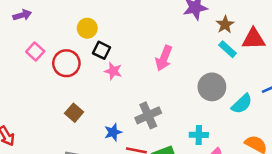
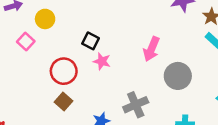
yellow circle: (87, 28) -> (45, 19), moved
red circle: (66, 63) -> (64, 71), moved
gray circle: (212, 87) -> (178, 76), moved

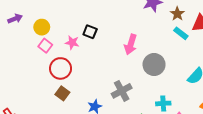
black square: (91, 41) -> (90, 32), moved
pink square: (26, 42) -> (45, 46), moved
pink star: (102, 61) -> (72, 43), moved

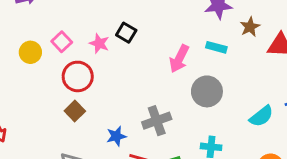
yellow circle: (42, 27) -> (30, 52), moved
cyan rectangle: (181, 33) -> (216, 47), moved, turned -32

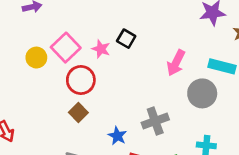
pink square: (62, 42) -> (66, 48), size x1.5
cyan rectangle: (216, 47) -> (222, 66), moved, size x1.4
blue star: (116, 136) -> (117, 136), turned -30

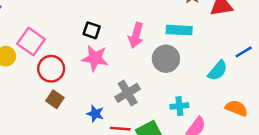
black square: (126, 39) -> (92, 30), moved
pink star: (101, 49) -> (95, 58), moved, size x1.5

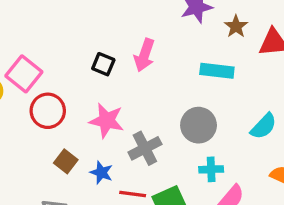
pink arrow: (136, 35) -> (144, 55), moved
pink star: (95, 58) -> (107, 121), moved
gray circle: (166, 59) -> (199, 125), moved
brown square: (55, 99) -> (66, 161), moved

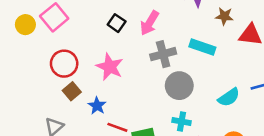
brown star: (236, 26) -> (224, 16), turned 30
red circle: (48, 111) -> (64, 64), moved
gray cross: (145, 148) -> (163, 54), moved

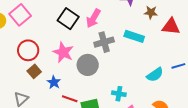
black square: (117, 23) -> (68, 19), size x1.5
gray circle: (179, 86) -> (88, 65), moved

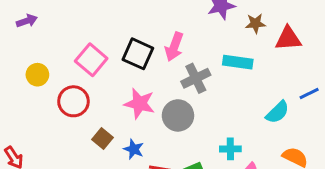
pink square: (20, 15) -> (91, 60), moved
red circle: (28, 50) -> (73, 101), moved

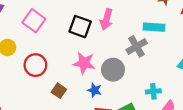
pink square: (91, 60) -> (34, 21), moved
gray cross: (196, 78) -> (137, 46), moved
blue star: (134, 149) -> (95, 90), moved

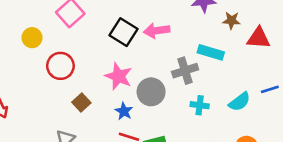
pink arrow: (106, 19) -> (157, 31), turned 54
cyan cross: (153, 91) -> (200, 105), moved

